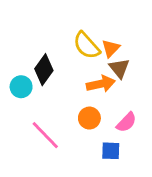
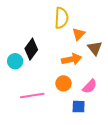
yellow semicircle: (87, 45) -> (61, 18), moved, turned -135
brown triangle: (119, 68) -> (95, 48), moved
pink line: (45, 135) -> (32, 96), turned -55

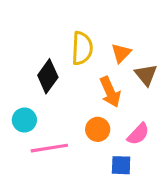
yellow semicircle: (61, 18) -> (82, 48), moved
orange arrow: (72, 59) -> (110, 92), turned 78
cyan circle: (15, 61) -> (24, 120), moved

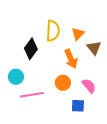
pink semicircle: (138, 134) -> (89, 86), turned -84

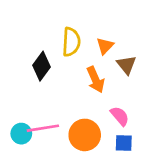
cyan circle: (16, 77) -> (21, 134), moved
orange circle: (63, 83) -> (85, 135), moved, size x1.5
blue square: (78, 106) -> (124, 143), moved

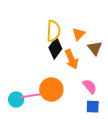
black diamond: (42, 66) -> (55, 48), moved
orange circle: (85, 135) -> (51, 89), moved

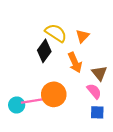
yellow semicircle: (53, 31) -> (56, 33), turned -60
black diamond: (55, 48) -> (44, 51), moved
brown triangle: (95, 48) -> (99, 73), moved

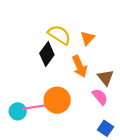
blue square: (97, 112) -> (106, 128), moved, turned 32

